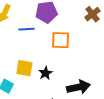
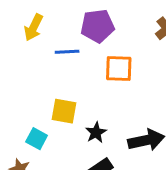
black star: (45, 73) -> (96, 133), moved

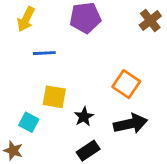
blue line: (67, 52) -> (44, 53), moved
orange square: (119, 69) -> (126, 84), moved, turned 32

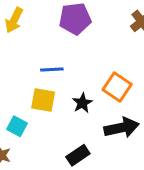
blue line: (44, 53) -> (52, 70), moved
black star: (84, 117) -> (82, 103), moved

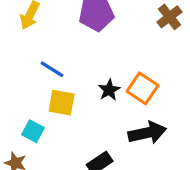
blue line: (52, 70) -> (52, 69), moved, turned 35
black star: (82, 103) -> (109, 90), moved

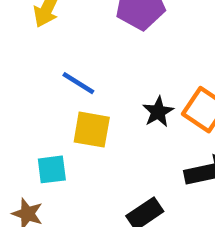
cyan square: (33, 131) -> (52, 169), turned -35

